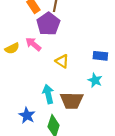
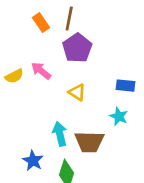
purple pentagon: (48, 24) -> (77, 48), moved

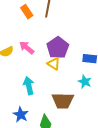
purple pentagon: (77, 48) -> (58, 48), moved
cyan arrow: (60, 134) -> (29, 86), moved

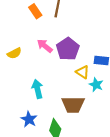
pink arrow: (27, 48) -> (45, 46), moved
yellow triangle: (54, 64) -> (83, 72), moved

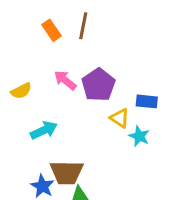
cyan arrow: (37, 89) -> (44, 130), moved, turned 78
brown trapezoid: (73, 105) -> (67, 173), moved

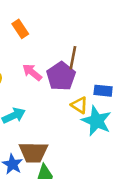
brown line: (83, 26) -> (73, 58), moved
cyan star: (139, 136) -> (96, 121), size x1.6

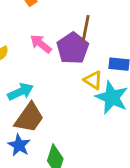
brown trapezoid: (33, 152) -> (29, 118), moved, turned -56

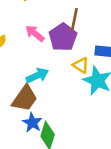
cyan arrow: (21, 92) -> (37, 75), moved
blue star: (19, 145) -> (32, 123), moved

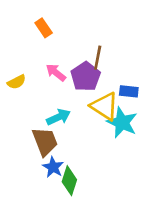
yellow triangle: (81, 65) -> (104, 106), size x1.6
brown trapezoid: (25, 98) -> (45, 141), turned -56

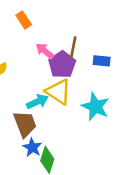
pink arrow: (56, 72) -> (45, 51), moved
blue rectangle: (129, 91) -> (102, 61), moved
yellow triangle: (104, 106) -> (58, 92), moved

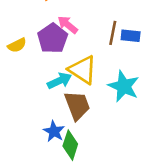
brown line: (73, 47) -> (113, 33), moved
purple pentagon: (62, 65) -> (53, 38), moved
brown trapezoid: (25, 124) -> (77, 105), moved

